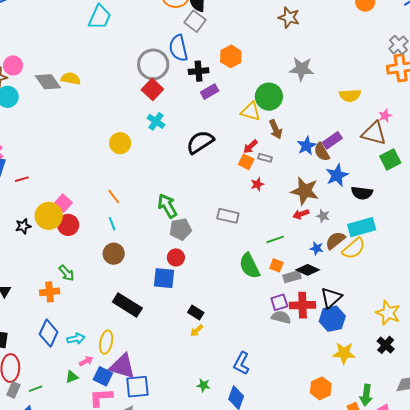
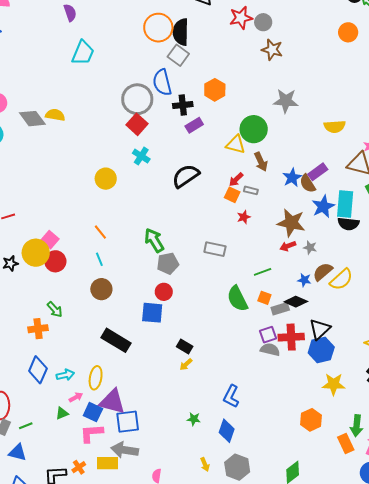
cyan rectangle: (362, 227) -> (345, 204), moved, turned -68

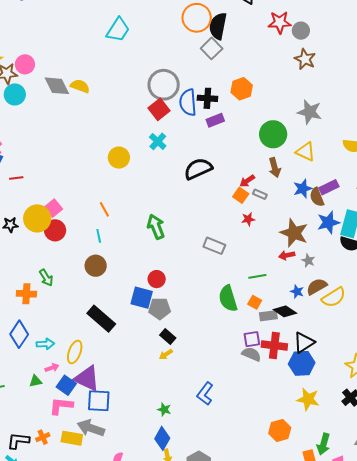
blue semicircle: (162, 82) -> (188, 102), moved
yellow triangle: (236, 144) -> (305, 152), moved
gray pentagon: (168, 263) -> (160, 309), moved
blue diamond: (227, 431) -> (162, 438), moved

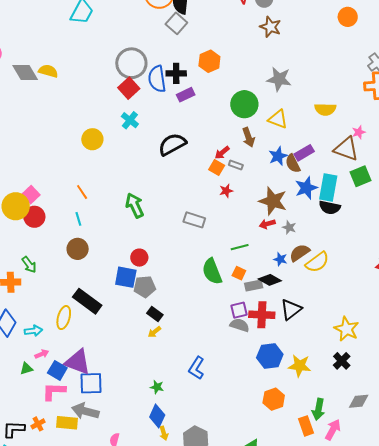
yellow ellipse: (75, 352) -> (64, 318), moved
blue hexagon: (302, 363) -> (270, 356), moved

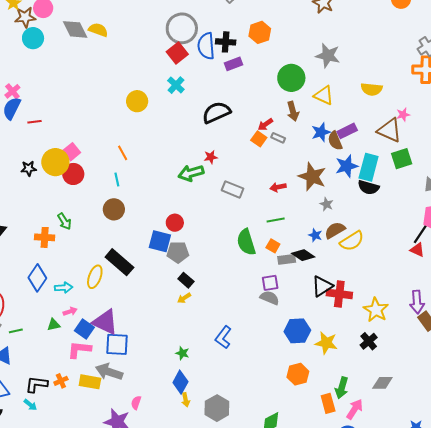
red star: (226, 191) -> (211, 157), moved
green arrow: (135, 205) -> (191, 173), moved, turned -85
red arrow: (267, 224) -> (278, 187), moved
red cross: (262, 315) -> (339, 294), moved

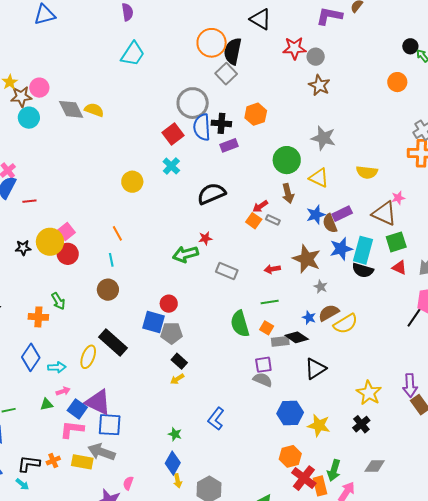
gray circle: (182, 28) -> (193, 103), moved
red triangle: (417, 250) -> (399, 267), moved
red cross: (339, 294) -> (304, 478), moved, turned 30

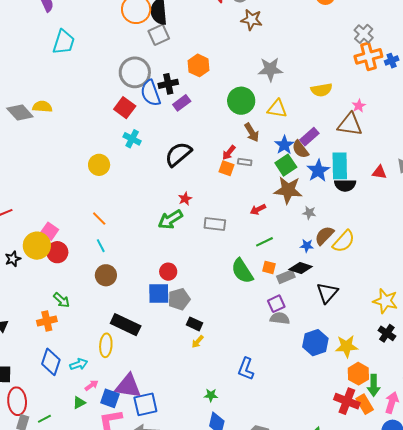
gray square: (226, 74) -> (159, 35), turned 35
green square: (396, 242) -> (286, 165), moved
orange hexagon: (290, 456) -> (358, 374), moved

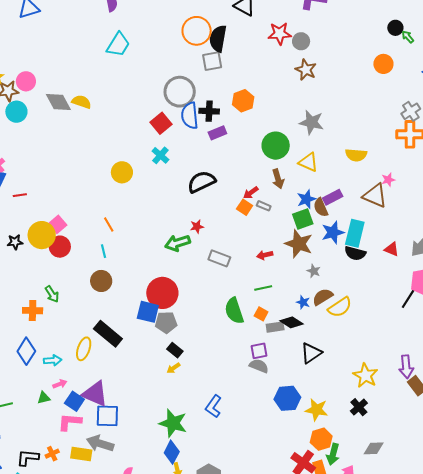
red circle: (168, 272) -> (162, 293), size x1.8
green star: (211, 395) -> (173, 423), size x2.0

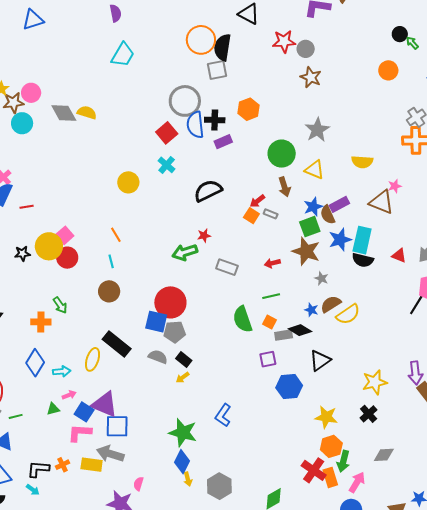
gray star: (312, 122) -> (317, 130), turned 30
gray semicircle: (259, 366) -> (158, 357), moved
yellow star: (365, 375) -> (375, 382), turned 30
blue hexagon: (287, 398) -> (289, 387), moved

